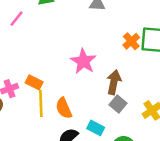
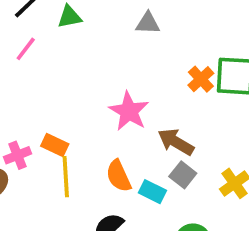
brown arrow: (114, 82) -> (176, 142), turned -70
orange semicircle: (64, 108) -> (119, 176), moved
cyan rectangle: (96, 128) -> (152, 192), moved

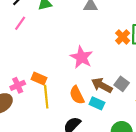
brown arrow: (176, 142) -> (102, 85), moved
gray square: (183, 175) -> (122, 84), moved

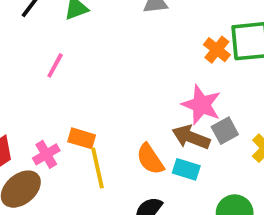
pink line: (20, 23) -> (55, 65), moved
pink star: (81, 57) -> (201, 105), moved
gray square: (122, 84) -> (225, 131), turned 32

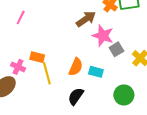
brown arrow: (191, 137) -> (86, 19), moved, turned 126
pink cross: (46, 154) -> (18, 67), turned -32
orange semicircle: (150, 159) -> (76, 67), turned -120

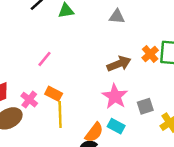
pink line: (21, 17) -> (45, 59), moved
pink star: (103, 36) -> (115, 96), moved
orange semicircle: (76, 67) -> (94, 132), moved

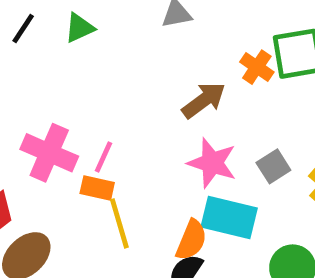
pink line: (45, 59) -> (104, 157), moved
pink cross: (29, 100) -> (49, 153), moved, size x1.6
cyan rectangle: (116, 126) -> (229, 218), size x1.6

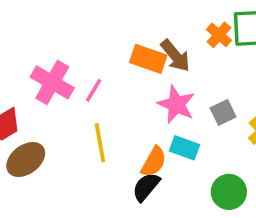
brown arrow: (204, 100) -> (175, 56), turned 80
orange rectangle: (97, 188) -> (148, 59), moved, size x1.4
cyan rectangle: (229, 218) -> (185, 148), size x0.7

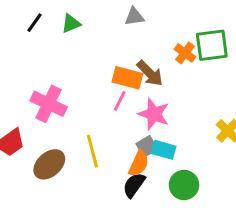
pink line: (94, 90) -> (120, 101), moved
gray square: (223, 112) -> (147, 146), moved
brown ellipse: (26, 159) -> (49, 164), moved
green circle: (229, 192) -> (184, 185), moved

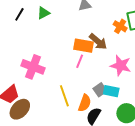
pink star: (154, 114) -> (121, 66), moved
orange semicircle: (139, 163) -> (85, 103), moved
brown ellipse: (49, 164) -> (20, 109), moved

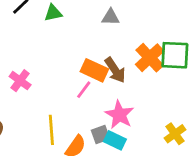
orange cross: (120, 26) -> (150, 58), size x1.5
pink star: (121, 66) -> (119, 115), moved
pink cross: (33, 67) -> (20, 81), size x0.7

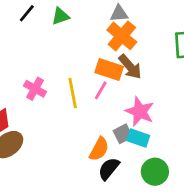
orange cross: (150, 58) -> (122, 36), moved
yellow line: (51, 130) -> (73, 93), moved

